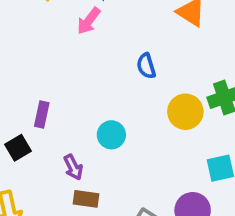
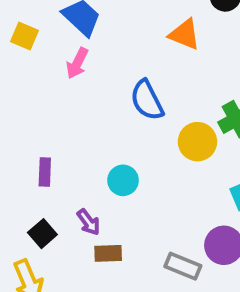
blue semicircle: (146, 66) -> (147, 100), size x1.5
black square: (18, 148) -> (42, 234), moved

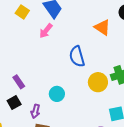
purple rectangle: (45, 172) -> (19, 82), turned -48
purple arrow: (88, 222) -> (35, 111), turned 40
black square: (42, 234) -> (14, 103), moved

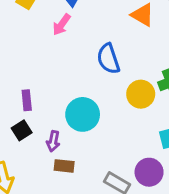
purple rectangle: (19, 82) -> (27, 100), turned 32
cyan circle: (57, 94) -> (83, 114), size x1.5

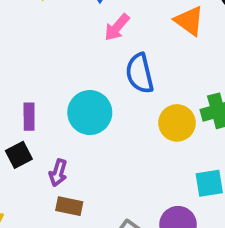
pink arrow: (62, 25) -> (117, 27), moved
cyan circle: (83, 114) -> (90, 113), moved

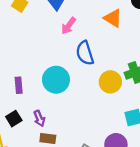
black square: (19, 155) -> (14, 119), moved
purple arrow: (58, 173) -> (39, 118), turned -35

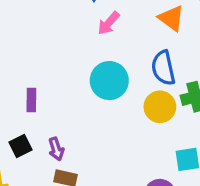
blue semicircle: (85, 53) -> (163, 68), moved
cyan circle: (56, 80) -> (109, 81), moved

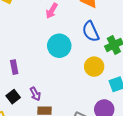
yellow circle: (160, 107) -> (94, 67), moved

